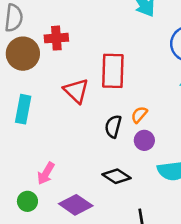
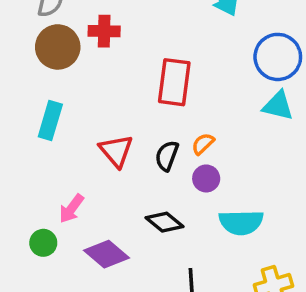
red triangle: (76, 91) -> (116, 151), moved

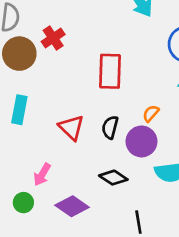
red cross: (104, 31) -> (53, 38), turned -30
orange semicircle: (203, 144) -> (151, 113), moved
purple circle: (206, 178) -> (141, 141), size x1.5

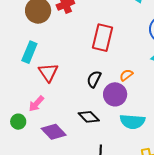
red triangle: (71, 128) -> (48, 72), moved

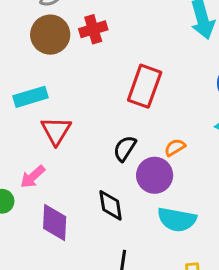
cyan rectangle: (29, 52) -> (30, 97), turned 45
black diamond: (89, 117) -> (111, 205), turned 30
purple diamond: (54, 132) -> (55, 223), turned 40

